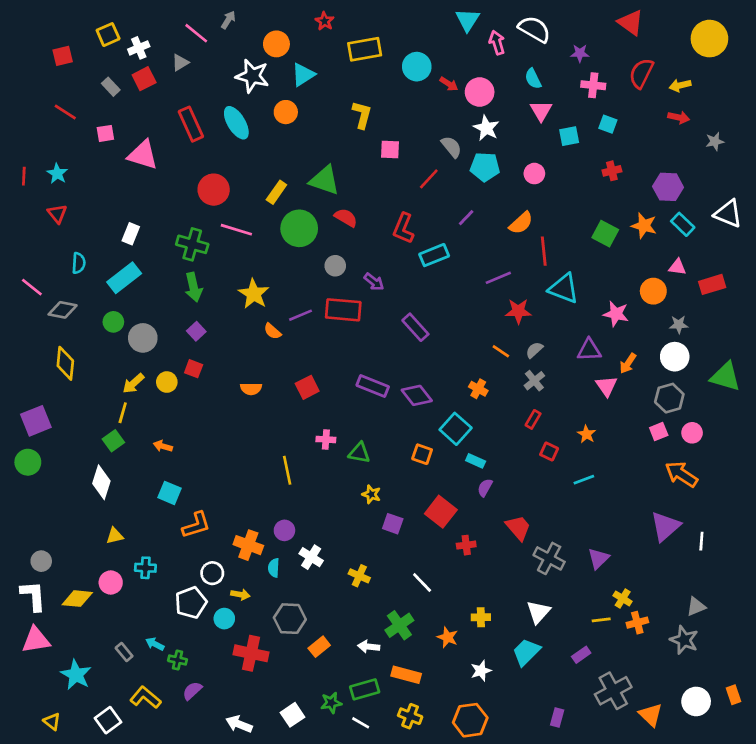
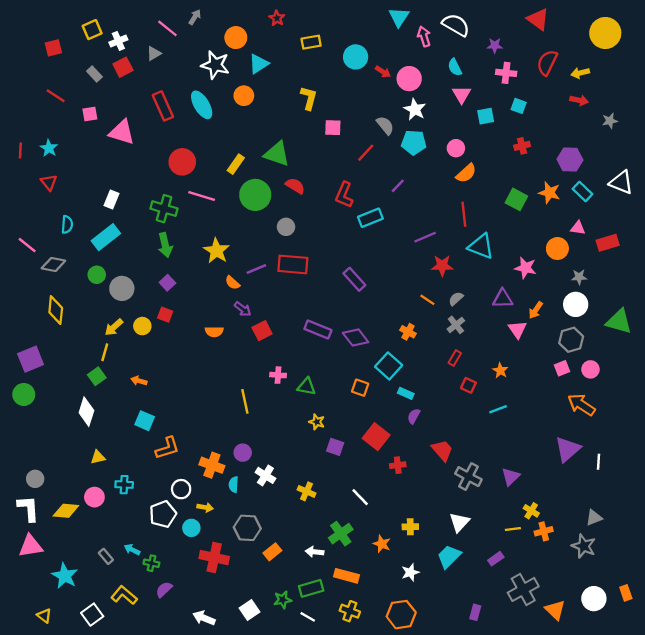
yellow rectangle: (365, 49) -> (311, 42), size x0.7
orange semicircle: (521, 223) -> (466, 173), moved
purple arrow: (374, 282) -> (243, 309), moved

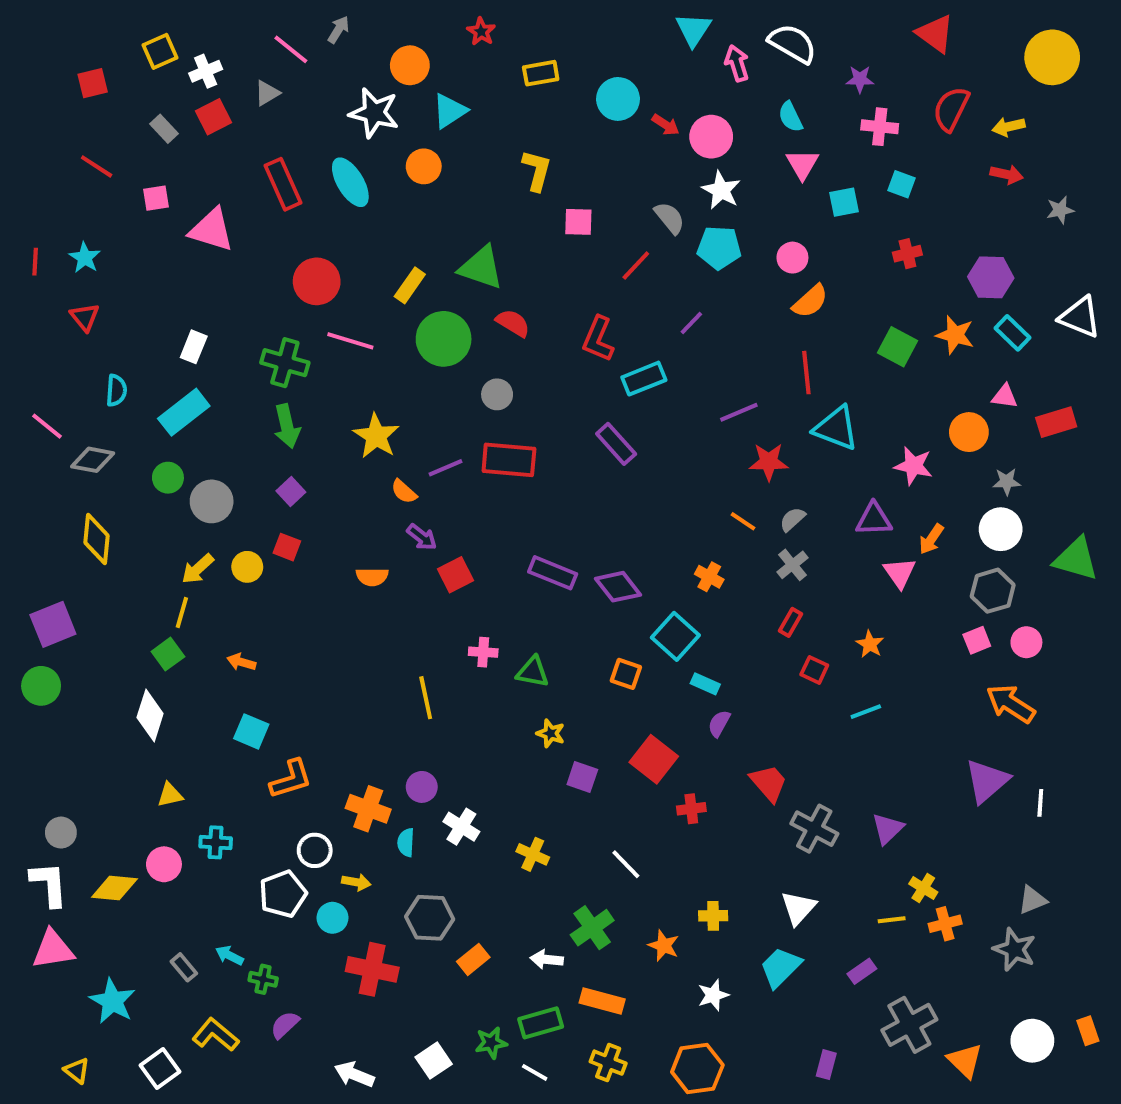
purple rectangle: (354, 279) -> (616, 444), moved

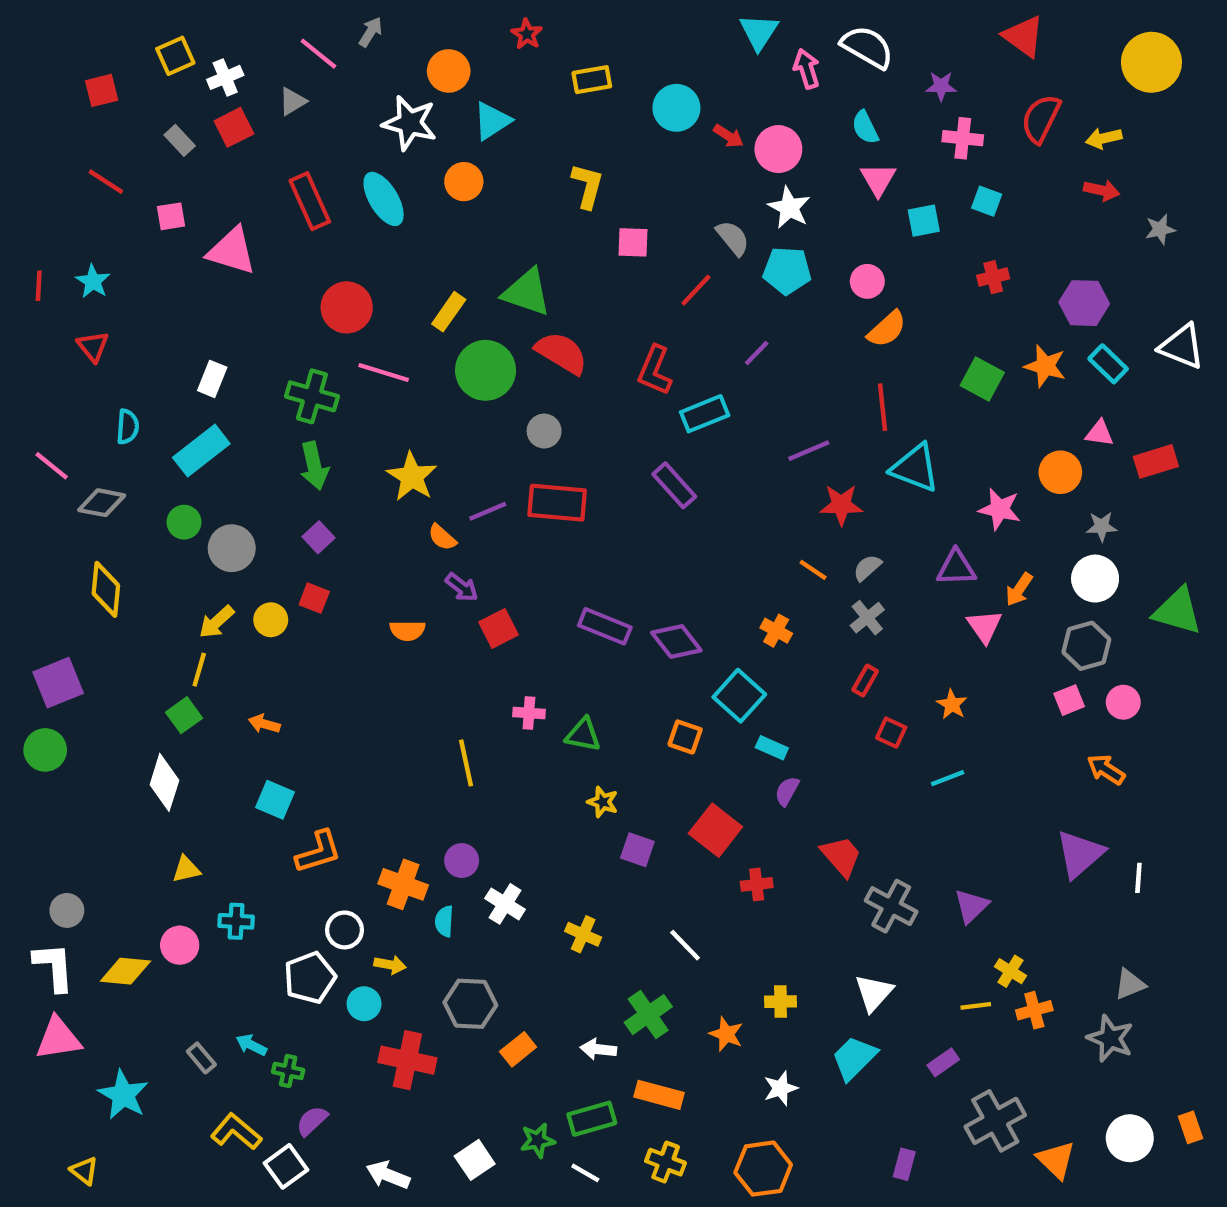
red semicircle: (513, 323) -> (561, 353), size x1.4
orange arrow: (1011, 704) -> (1106, 769), size x0.7
white square: (160, 1068) -> (286, 1166), moved

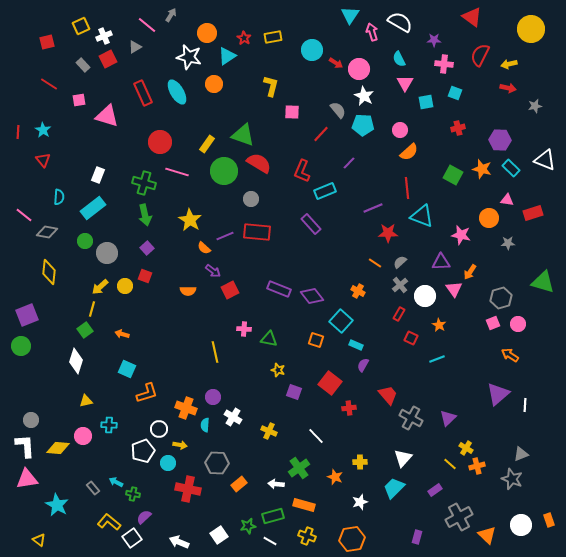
red star: (527, 34) -> (244, 38), moved
white circle: (1095, 579) -> (425, 296), moved
yellow line: (976, 1006) -> (450, 464), turned 48

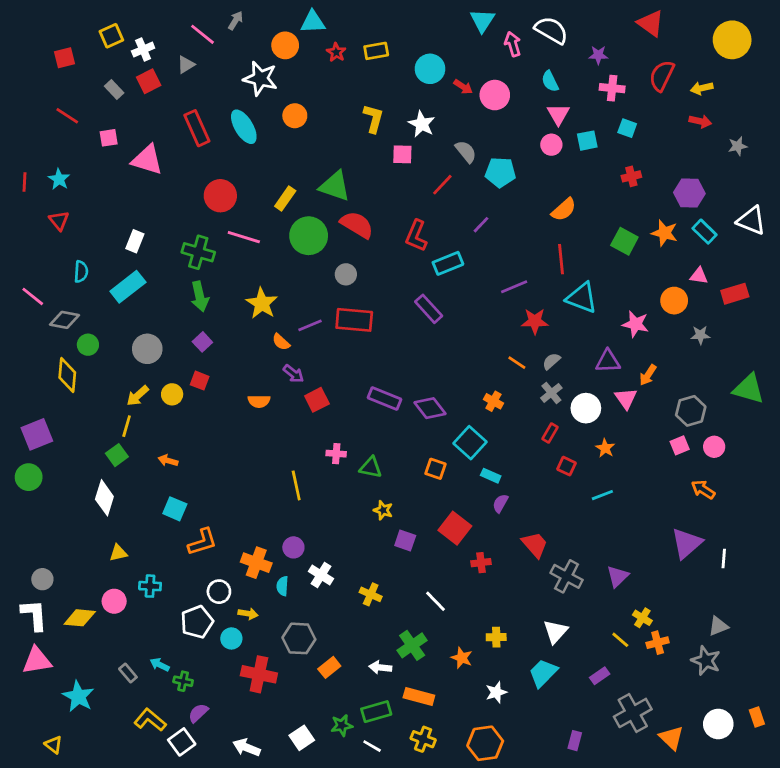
cyan triangle: (227, 56) -> (313, 22), moved, turned 30
white star: (364, 96) -> (422, 124), moved
pink circle: (400, 130) -> (551, 145), moved
green circle: (85, 241) -> (88, 345), moved

